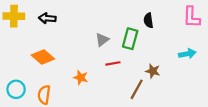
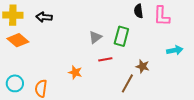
pink L-shape: (192, 17) -> (162, 16), moved
black semicircle: (148, 20) -> (139, 11), moved
orange diamond: (43, 57) -> (18, 40), moved

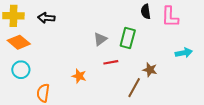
cyan circle: (15, 83) -> (21, 70), moved

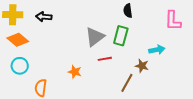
black semicircle: (146, 12) -> (128, 11), moved
pink L-shape: (170, 17) -> (173, 21), moved
gray triangle: (100, 39) -> (95, 37), size x1.5
cyan arrow: (184, 53) -> (157, 50), moved

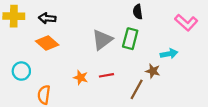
pink L-shape: (173, 21) -> (186, 23), turned -50
orange diamond: (18, 40) -> (47, 43), moved
red line: (105, 59) -> (106, 75), moved

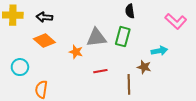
gray triangle: (102, 40) -> (96, 38), turned 30
orange star: (81, 78) -> (76, 52), moved
brown line: (137, 89) -> (129, 84), turned -30

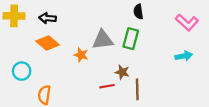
cyan arrow: (159, 51) -> (184, 56), moved
brown star: (144, 67) -> (122, 72), moved
red line: (100, 71) -> (107, 86), moved

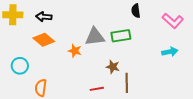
black semicircle: (138, 12) -> (136, 11), moved
green rectangle: (131, 39) -> (121, 36), turned 66
red line: (107, 86) -> (97, 89), moved

